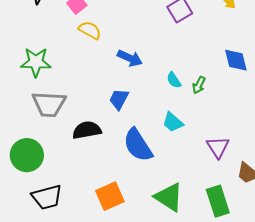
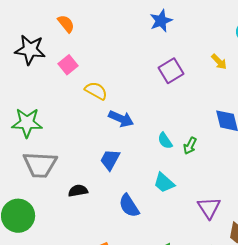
yellow semicircle: (90, 30) -> (96, 91), moved
black semicircle: (87, 130) -> (78, 191), size x0.7
blue semicircle: (138, 145) -> (129, 206), size x0.7

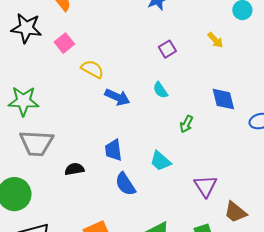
purple square: (171, 71) -> (167, 49), size x0.7
cyan semicircle: (165, 141) -> (160, 90), moved
blue trapezoid: (110, 160) -> (113, 150), moved, turned -35

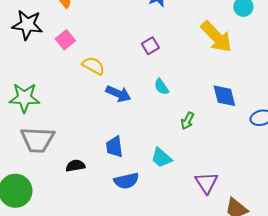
yellow arrow: (215, 40) -> (216, 37), size x2.0
purple square: (167, 49) -> (150, 46), moved
blue semicircle: (125, 184) -> (126, 181), turned -70

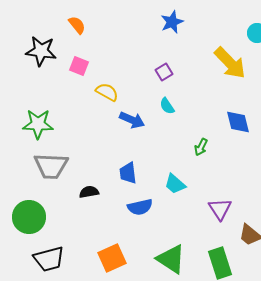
pink square: (65, 40) -> (79, 66), turned -30
cyan semicircle: (161, 87) -> (167, 106), moved

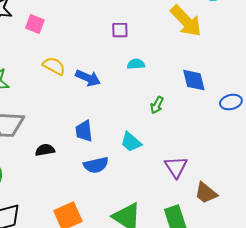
purple square: (164, 72) -> (120, 30), turned 30
yellow semicircle: (107, 92) -> (54, 66), moved
cyan semicircle: (167, 106) -> (136, 64), moved, turned 120

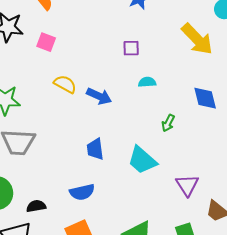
cyan trapezoid: (131, 142) -> (142, 160), size x1.4
black semicircle: (45, 150) -> (36, 206), moved
blue semicircle: (96, 165) -> (82, 192), moved

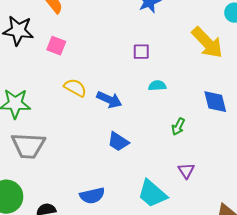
blue trapezoid: (95, 149) -> (118, 142), moved, turned -50
cyan trapezoid: (142, 160) -> (152, 194), moved
purple triangle: (187, 185) -> (186, 171), moved, size x0.7

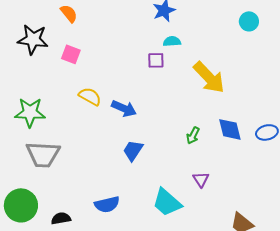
yellow arrow: (207, 43) -> (209, 77), moved
cyan semicircle: (157, 86) -> (172, 41), moved
blue diamond: (215, 102) -> (230, 129), moved
blue trapezoid: (118, 142) -> (133, 150), turned 90

